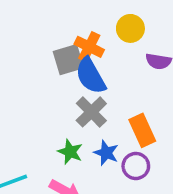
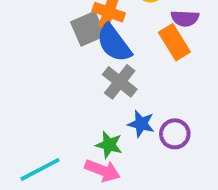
orange rectangle: (142, 130) -> (174, 42), moved
green star: (70, 152) -> (109, 145), moved

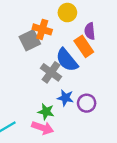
purple semicircle: (185, 18) -> (90, 31), turned 84
blue semicircle: (114, 43) -> (67, 60), moved

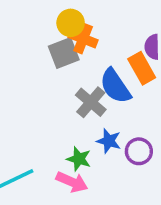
yellow circle: (67, 13) -> (71, 23), moved

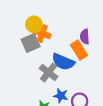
blue semicircle: (115, 86) -> (63, 62), turned -30

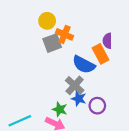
yellow circle: (34, 24) -> (47, 21), moved
gray cross: (49, 72) -> (75, 85), moved

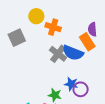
gray square: (52, 43) -> (17, 38), moved
gray cross: (75, 85) -> (58, 54), moved
purple circle: (97, 106) -> (81, 89), moved

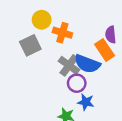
gray square: (17, 38) -> (30, 45), moved
purple circle: (81, 89) -> (77, 83), moved

